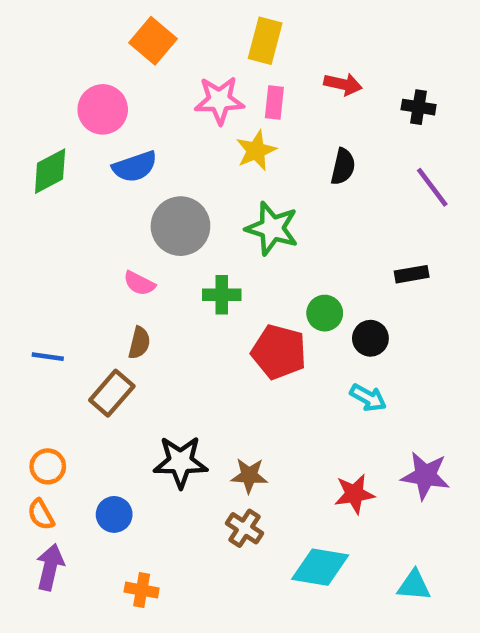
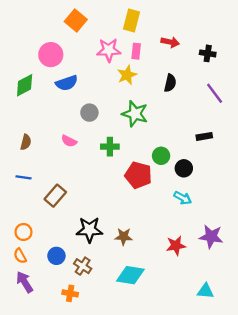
gray circle: (180, 226) -> (89, 113), size x0.6
brown semicircle: (139, 343) -> (26, 142), moved
brown cross: (245, 528) -> (83, 266), moved
purple arrow: (50, 567) -> (25, 282), turned -45
cyan diamond: (320, 567) -> (130, 275), moved

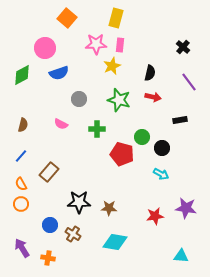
red arrow: (170, 42) -> (153, 97), moved
black cross: (208, 53) -> (183, 47), turned 32
blue line: (23, 177) -> (21, 156), turned -56
orange semicircle: (20, 256) -> (21, 184), moved
orange cross: (70, 293) -> (48, 258), moved

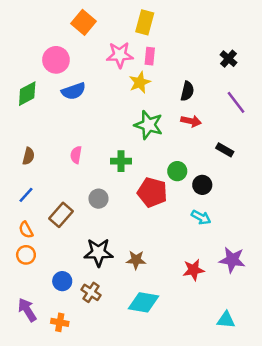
gray circle: (79, 99) -> (98, 199), moved
black rectangle: (180, 120) -> (225, 150), turned 40
pink semicircle: (61, 124) -> (76, 155), turned 72

